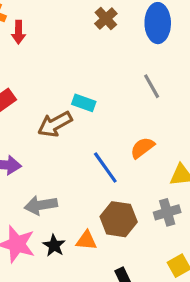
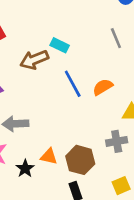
blue line: (105, 167) -> (73, 84), moved
brown hexagon: (119, 219) -> (80, 160), moved
black star: (54, 246) -> (25, 168), moved

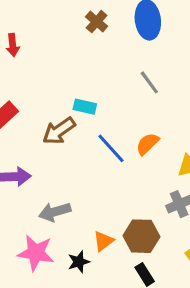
orange triangle: (49, 157) -> (103, 241), turned -36
black star: (25, 168) -> (79, 262), turned 30

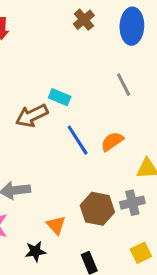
brown hexagon: (141, 236) -> (97, 209), moved
orange triangle: (103, 241) -> (56, 225), turned -45
black star: (79, 262) -> (35, 251), moved

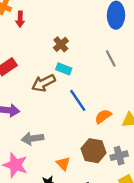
brown cross: (84, 20) -> (61, 44), moved
orange semicircle: (112, 141) -> (103, 116), moved
gray cross: (132, 203) -> (119, 156), moved

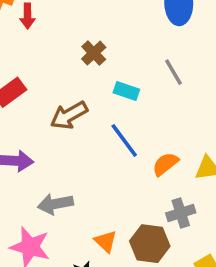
cyan rectangle: (64, 69) -> (126, 91), moved
brown hexagon: (94, 151) -> (150, 244), moved
gray cross: (119, 156) -> (181, 213), moved

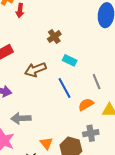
gray line: (173, 72) -> (97, 82), moved

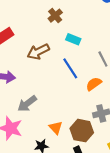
gray arrow: (21, 118) -> (27, 104), turned -30

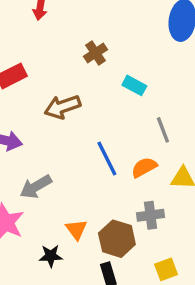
cyan rectangle: (73, 39) -> (134, 85), moved
blue line: (70, 68) -> (107, 159), moved

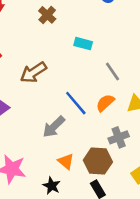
brown cross: (95, 53) -> (47, 15), moved
gray arrow: (36, 187) -> (54, 127), moved
black star: (51, 256) -> (52, 186), turned -30

